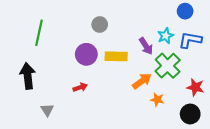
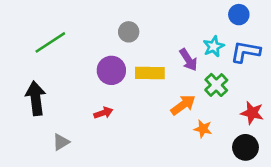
green line: (39, 33) -> (50, 42), turned 45
green cross: (168, 66) -> (216, 85), size x0.7
gray triangle: (47, 110) -> (61, 142), turned 32

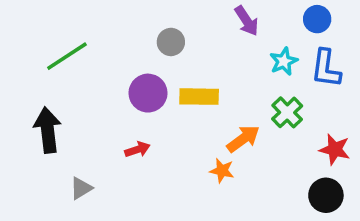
blue L-shape: (245, 52) -> (326, 68), turned -92
purple arrow: (188, 60) -> (247, 21), moved
orange star: (203, 129) -> (222, 171), moved

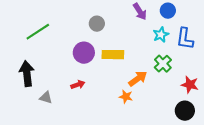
blue circle: (317, 19) -> (168, 11), moved
gray triangle: (81, 188) -> (46, 98), moved, turned 48

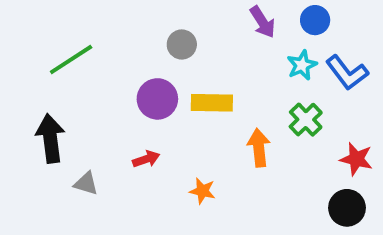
blue L-shape: (185, 39) -> (347, 73), turned -45
orange arrow: (138, 79) -> (259, 148), turned -60
orange star: (126, 97) -> (202, 191), moved

